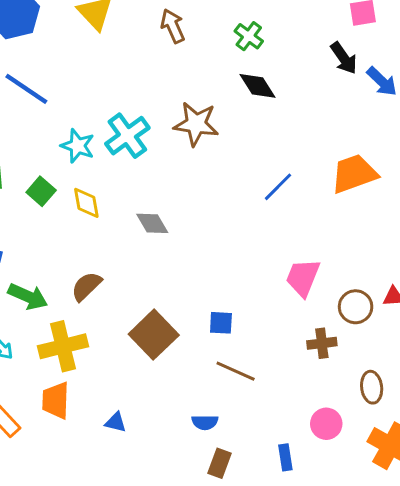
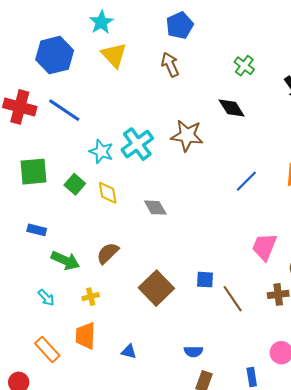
green cross: (249, 36) -> (244, 66), moved
yellow cross: (63, 346) -> (91, 297), size x0.5
brown line: (236, 371) -> (233, 299), moved, turned 32

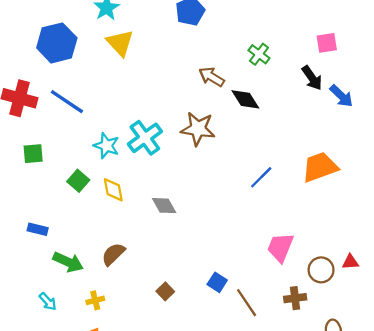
brown arrow: (170, 65) -> (212, 77), moved, turned -35
green square: (34, 172) -> (33, 154), moved, size x0.7
blue square: (205, 280) -> (217, 282), turned 30
brown square: (156, 288) -> (165, 291), size x0.5

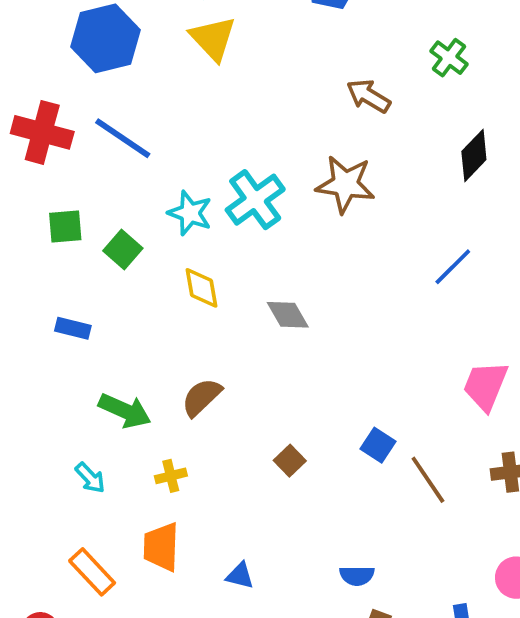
black diamond: (245, 99) -> (474, 155), moved, turned 76
green square: (78, 181) -> (123, 249), moved
blue rectangle: (38, 229) -> (73, 328), moved

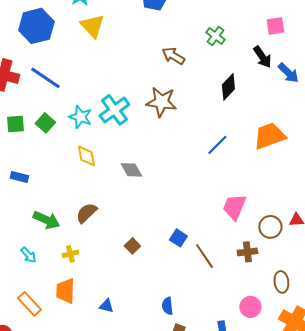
green square: (123, 249) -> (45, 123), moved
blue semicircle: (357, 576) -> (167, 306), turned 84

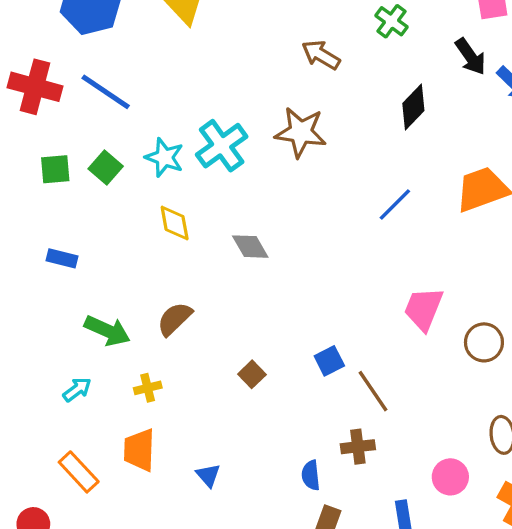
blue square: (178, 238) -> (329, 361), turned 30
brown cross: (247, 252) -> (358, 447), moved
cyan arrow: (28, 255) -> (77, 389), turned -84
blue triangle: (106, 306) -> (208, 475), turned 35

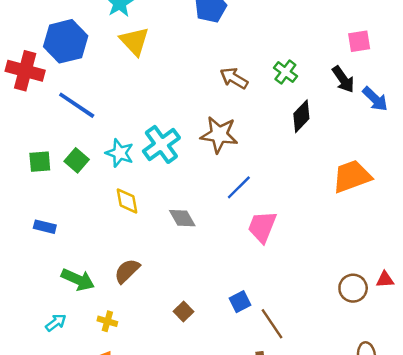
green cross: (391, 21) -> (285, 72), moved
red cross: (35, 87) -> (25, 71), moved
blue line: (395, 205) -> (239, 187), moved
pink trapezoid: (423, 309) -> (262, 227), moved
yellow cross: (148, 388) -> (107, 321), turned 30

